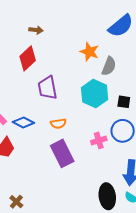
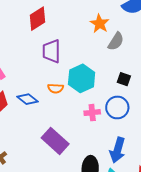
cyan hexagon: (95, 94) -> (82, 78), moved
blue diamond: (23, 122) -> (28, 99), moved
purple rectangle: (62, 153) -> (55, 141), moved, turned -32

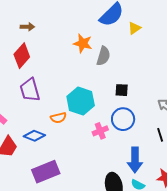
purple trapezoid: (51, 51) -> (30, 90), moved
purple rectangle: (55, 141) -> (46, 172), moved, turned -48

